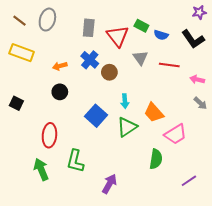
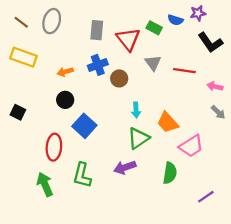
purple star: (199, 12) -> (198, 13), moved
blue semicircle: (161, 35) -> (175, 20), moved
blue cross: (90, 60) -> (98, 65), turned 30
blue square: (96, 116) -> (84, 126), moved
purple arrow: (109, 184) -> (125, 167), moved, turned -138

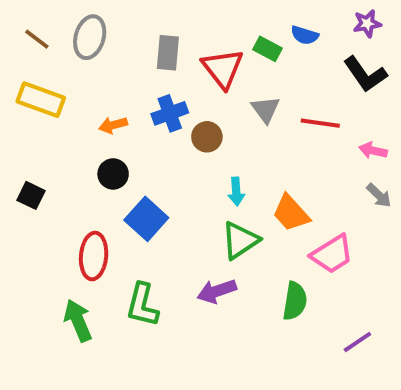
purple star: (198, 13) -> (367, 23), moved

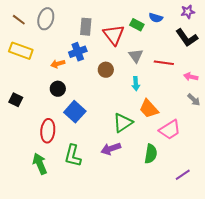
blue cross: (170, 113) -> (78, 52), moved
cyan arrow: (236, 192) -> (136, 84), moved

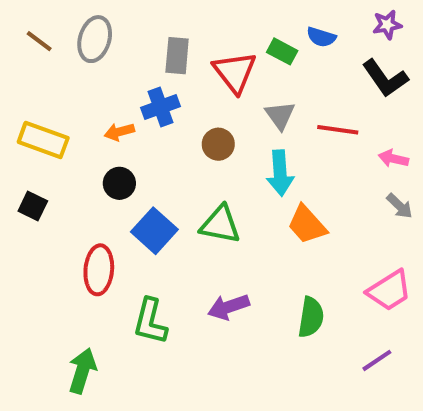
yellow rectangle: (21, 51) -> (43, 140), moved
cyan arrow: (136, 84) -> (280, 173), size x1.5
green triangle: (123, 123) -> (220, 225), moved, turned 45
pink trapezoid: (170, 130) -> (389, 290), moved
green arrow: (40, 164) -> (82, 371), moved, turned 40

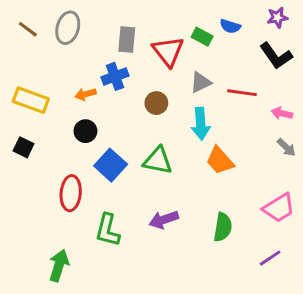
gray triangle: (280, 115) -> (201, 82), turned 40

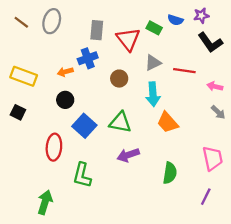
purple star: (277, 17) -> (201, 16), moved
pink trapezoid: (279, 208) -> (213, 158), turned -70
purple arrow: (164, 220) -> (128, 155), moved
purple line: (270, 258) -> (206, 197), turned -30

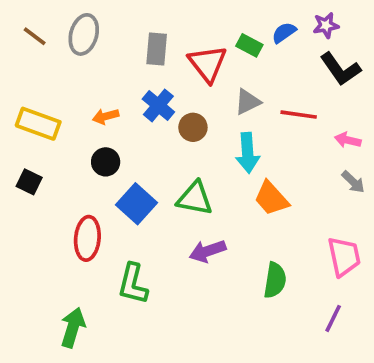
blue semicircle: (175, 20) -> (284, 33), turned 128
blue cross: (88, 58) -> (158, 105), moved, turned -30

